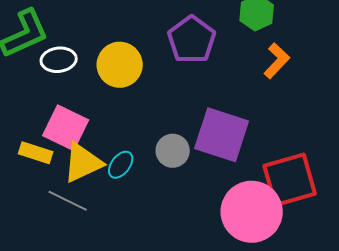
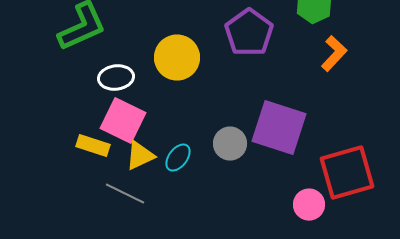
white ellipse: (59, 60) -> (116, 78), moved
yellow triangle: (83, 163) -> (140, 156), size x0.7
pink circle: (252, 212) -> (309, 205), size x0.5

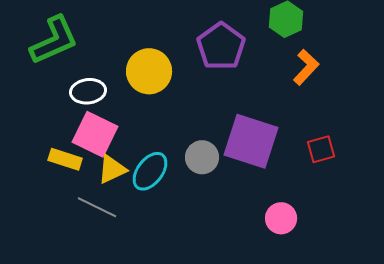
cyan ellipse: (178, 158) -> (150, 171), size x1.4
red square: (347, 173) -> (321, 149), moved, size x0.5

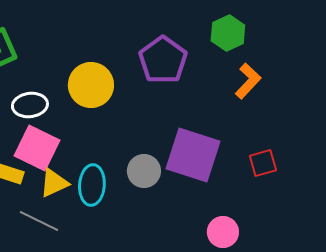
cyan ellipse: (150, 171) -> (92, 185), turned -33

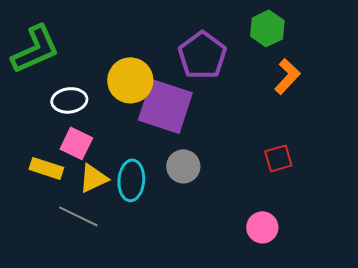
pink square: (37, 148) -> (76, 143), size x0.7
purple square: (193, 155) -> (165, 106), moved
red square: (263, 163) -> (278, 158), moved

